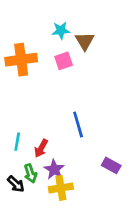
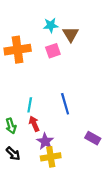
cyan line: (17, 142) -> (30, 105), moved
red arrow: (41, 148) -> (34, 124), turned 128
green arrow: (30, 173) -> (11, 126), moved

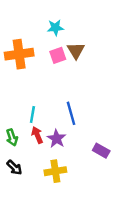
brown triangle: (71, 34) -> (76, 51), moved
purple star: (45, 141) -> (57, 139), moved

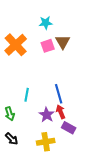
orange cross: (19, 54) -> (16, 45), turned -35
red arrow: (37, 135) -> (61, 112), moved
purple rectangle: (101, 151) -> (69, 128), moved

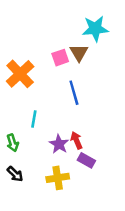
cyan star: (46, 23) -> (95, 29), moved, size x1.5
orange cross: (16, 45) -> (20, 74), moved
blue line: (59, 94) -> (74, 93), moved

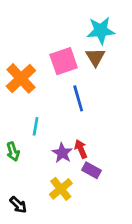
brown triangle: (79, 53) -> (95, 57), moved
pink square: (60, 58) -> (64, 61), size x1.5
black arrow: (15, 174) -> (18, 205), moved
yellow cross: (58, 178) -> (61, 189), turned -30

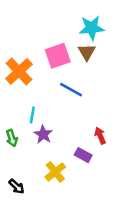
blue line: (78, 98) -> (71, 90), turned -45
red arrow: (81, 149) -> (100, 136), moved
purple star: (62, 153) -> (43, 134), moved

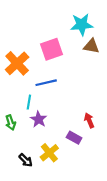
brown triangle: (87, 52) -> (91, 46), moved, turned -49
blue line: (71, 90) -> (46, 83), moved, turned -42
black arrow: (17, 187) -> (26, 160), moved

